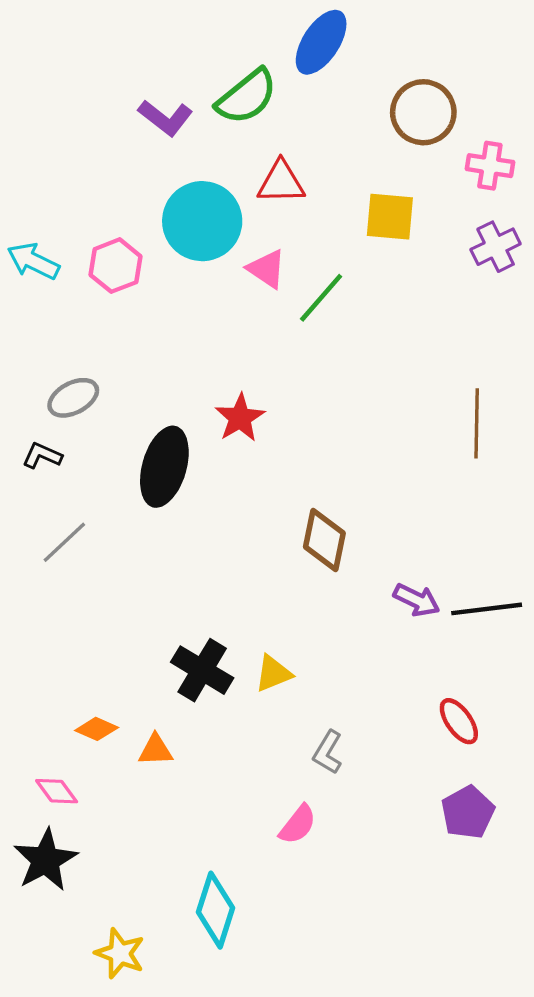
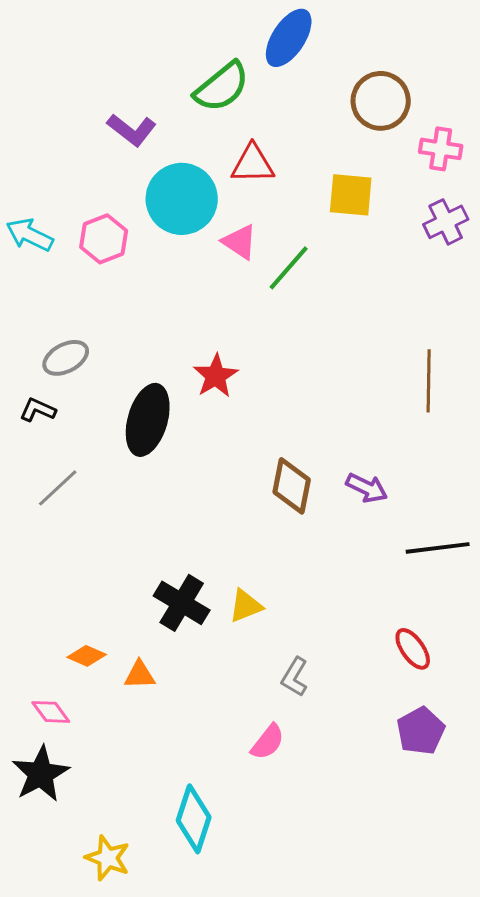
purple L-shape: (165, 118) -> (132, 130), moved
purple arrow: (417, 600) -> (367, 488), moved

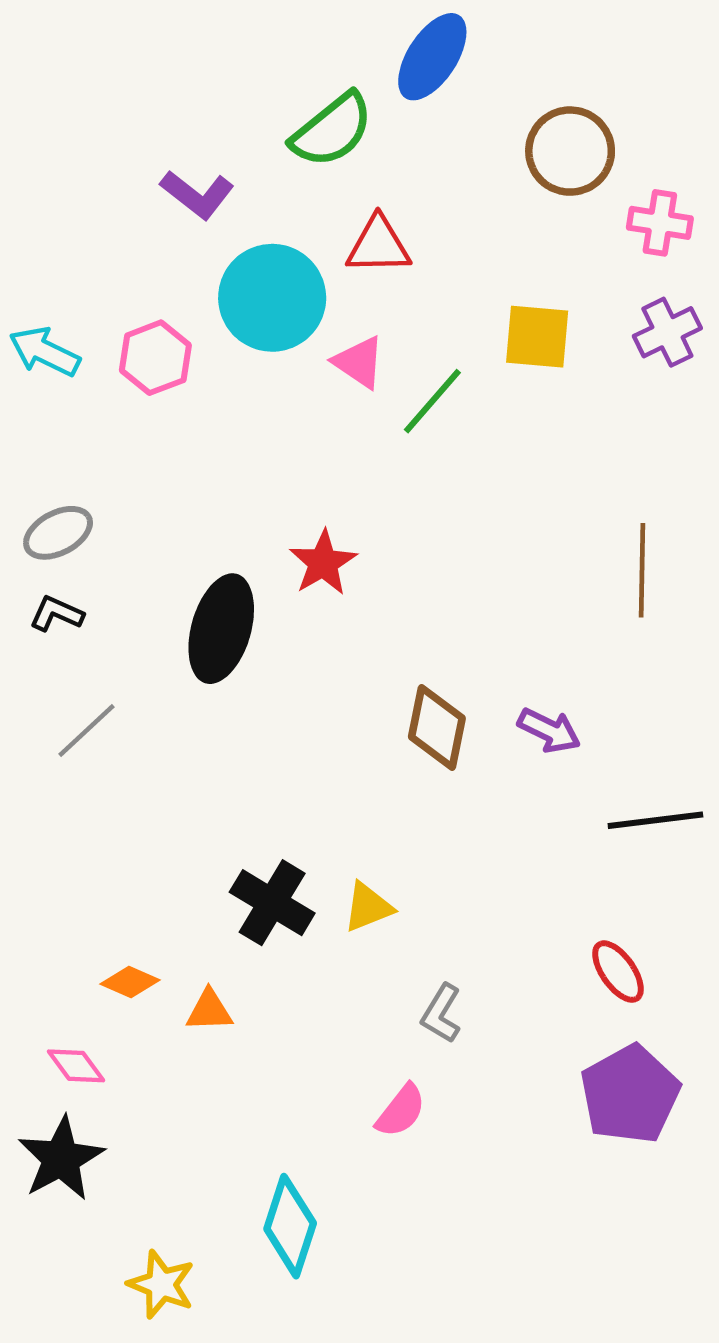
yellow square: (351, 195) -> (537, 337), moved
gray ellipse: (66, 358) -> (58, 533), moved
purple pentagon: (421, 731) -> (630, 1094), size x1.4

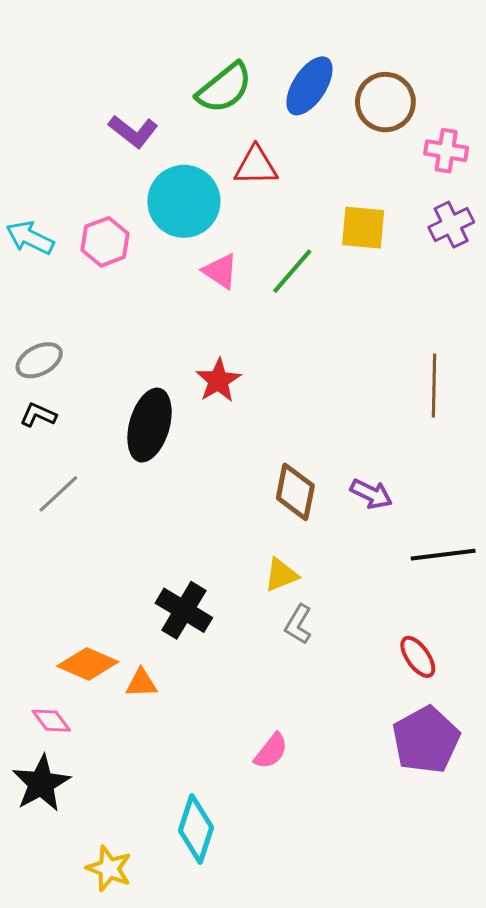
blue ellipse: (432, 57) -> (309, 86), moved
pink triangle: (359, 362) -> (220, 271), moved
yellow triangle: (368, 907) -> (281, 575), moved
orange diamond: (130, 982) -> (88, 664), size x1.5
gray L-shape: (441, 1013) -> (298, 624), moved

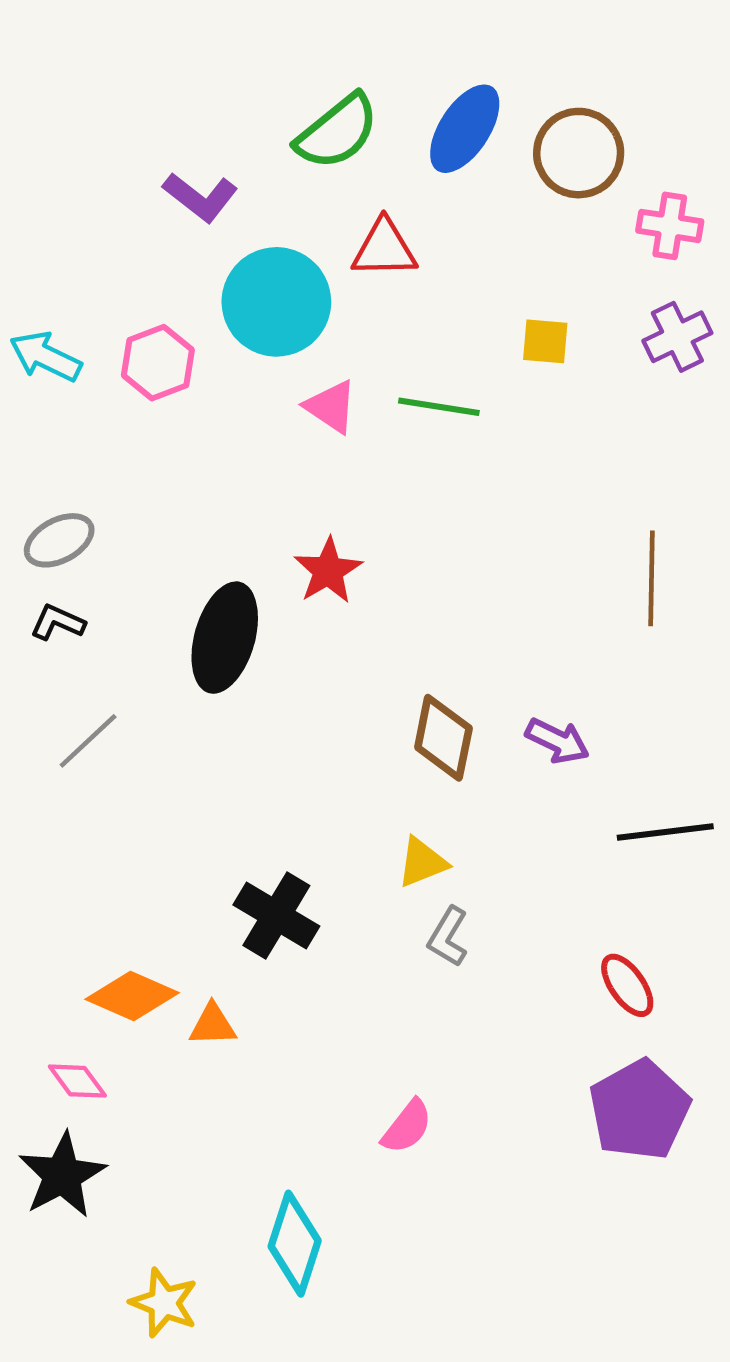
yellow square: (363, 228) -> (545, 341), size x0.7
green line: (292, 271) -> (439, 407), turned 58

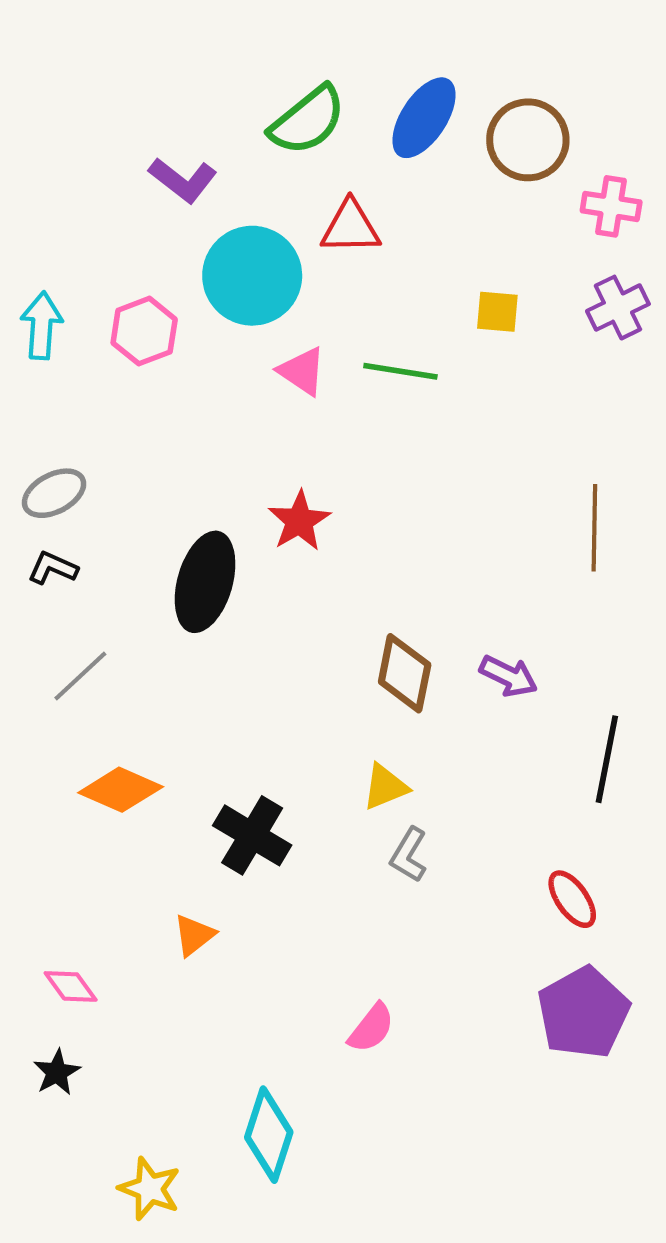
cyan arrow: (45, 357) -> (42, 326), turned 68
black line: (665, 832) -> (607, 759), turned -72
orange diamond: (132, 996) -> (121, 790), moved
orange triangle: (213, 1025) -> (194, 935), turned -36
black star: (62, 1175) -> (57, 1072), size x0.6

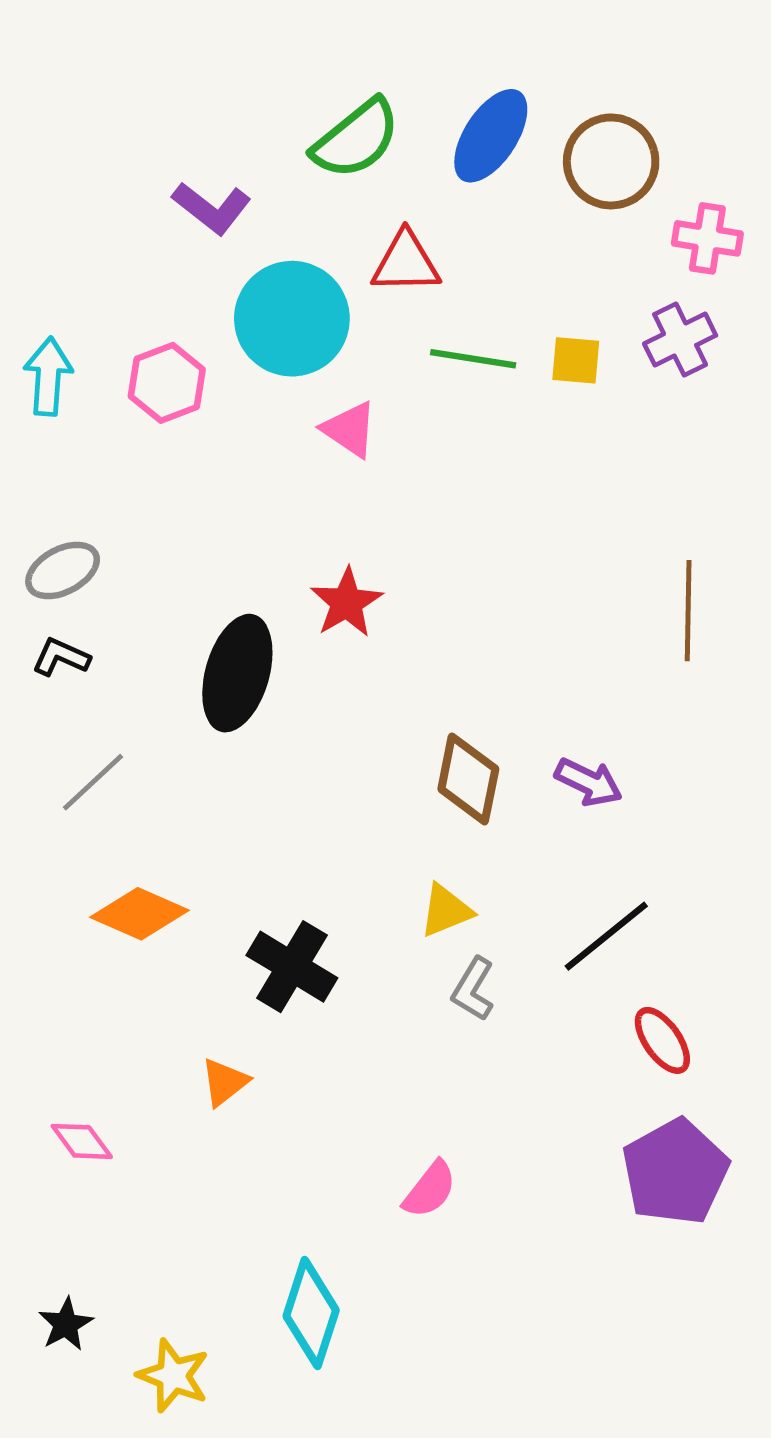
purple cross: (618, 308) -> (680, 340), moved
green line: (400, 371) -> (473, 359), moved
black line: (607, 759) -> (606, 936), moved, turned 40
black star: (57, 1072) -> (66, 1324), moved

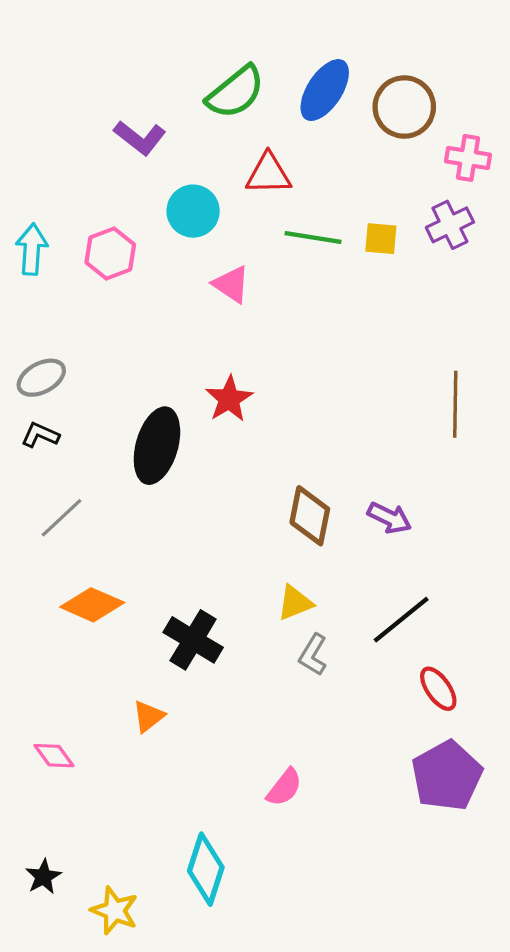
cyan circle: (292, 319) -> (193, 211), size x0.7

